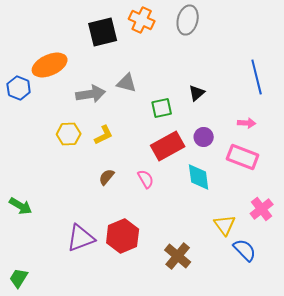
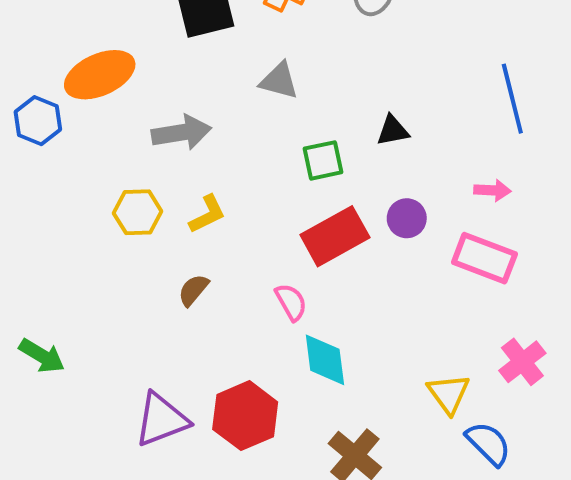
gray triangle: (127, 83) -> (279, 81), moved
black triangle: (197, 93) -> (393, 131), turned 30
brown semicircle: (107, 177) -> (193, 290), moved
cyan diamond: (199, 177) -> (325, 360), moved

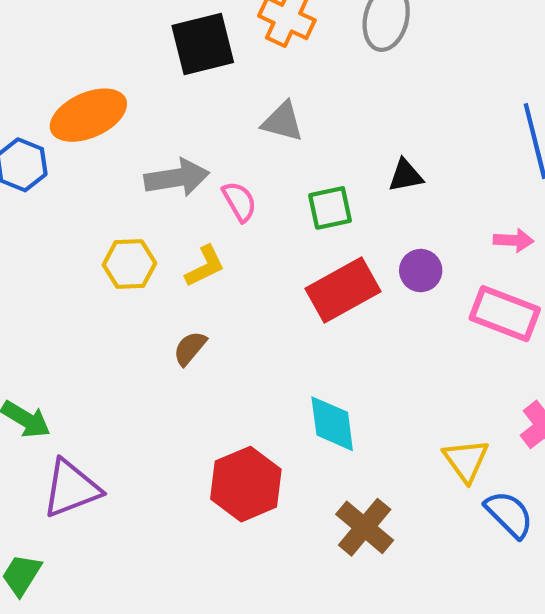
pink semicircle: (291, 302) -> (239, 201), moved
purple triangle: (161, 420) -> (71, 488), moved

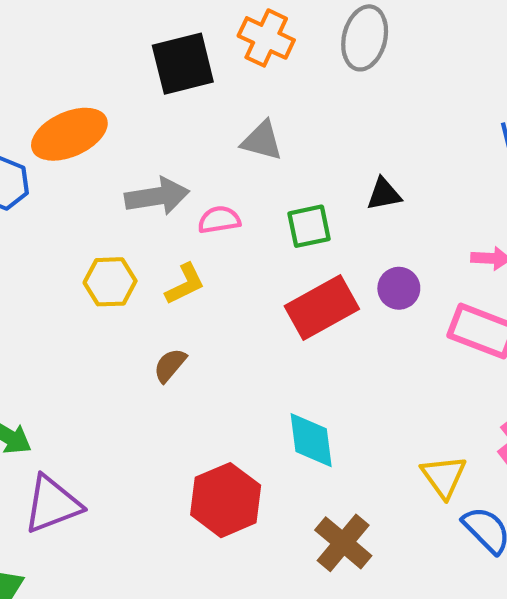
pink semicircle: (239, 201) -> (219, 220), turned -69

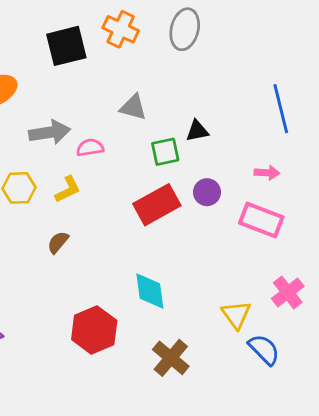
gray triangle: (262, 141) -> (133, 107), moved
green square: (309, 226) -> (165, 152), moved

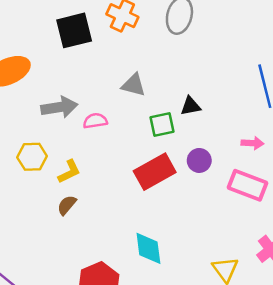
yellow L-shape: (68, 189) -> (69, 172), moved

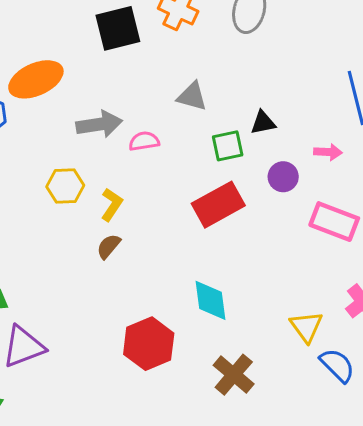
pink arrow: (252, 143) -> (328, 152), moved
purple circle: (199, 160) -> (283, 177), moved
yellow L-shape: (69, 172) -> (112, 205), turned -30

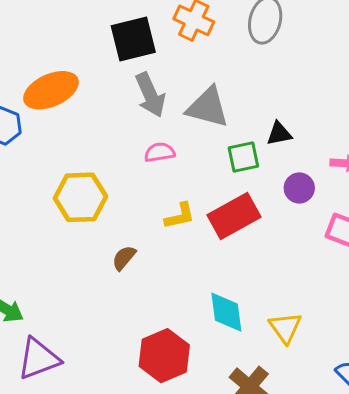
gray triangle: (192, 96) -> (208, 107), size x1.4
gray arrow: (99, 124) -> (150, 95), moved, turned 75
yellow hexagon: (65, 186) -> (80, 197), size x1.4
yellow L-shape: (112, 205) -> (180, 216), moved, turned 44
yellow triangle: (306, 327) -> (285, 328), moved

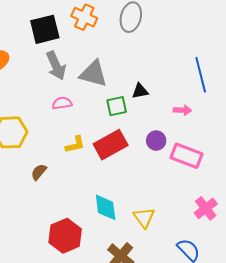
purple circle: (299, 188) -> (156, 141), moved

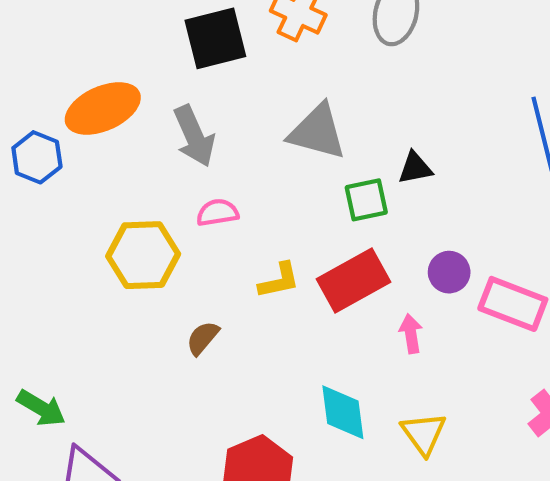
gray arrow: (56, 66) -> (194, 136), moved
pink semicircle: (62, 103) -> (218, 213), moved
pink arrow: (182, 110) -> (411, 334), moved, turned -102

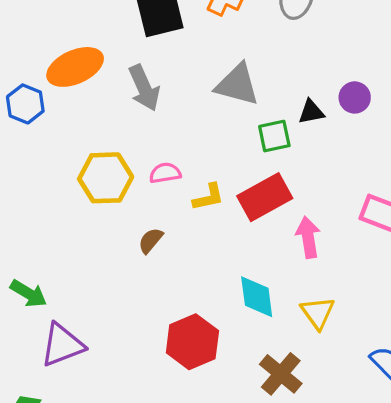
pink semicircle: (218, 213) -> (165, 173), moved
purple circle: (449, 272) -> (355, 97), moved
pink arrow: (411, 334) -> (308, 237), size x1.4

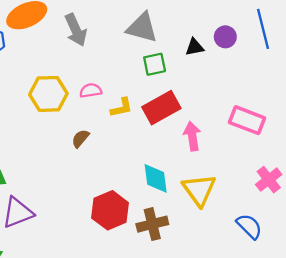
green square: (274, 136) -> (155, 64), moved
yellow triangle: (318, 313) -> (199, 190), size x1.4
brown cross: (281, 374) -> (152, 224), moved, turned 36

